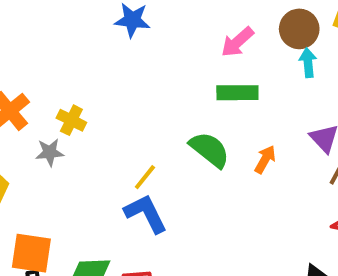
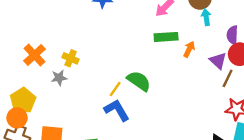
green semicircle: (210, 150) -> (139, 81), moved
orange arrow: (265, 159) -> (189, 49), moved

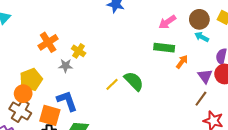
cyan arrow: (206, 17) -> (202, 37), turned -64
brown line: (228, 78) -> (201, 99), moved
blue L-shape: (117, 110) -> (67, 101), moved

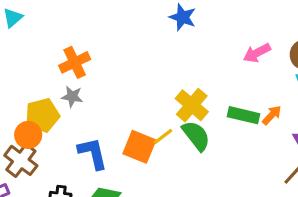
green rectangle: (164, 48) -> (244, 115), moved
yellow cross: (79, 51) -> (192, 105), moved, size x1.5
gray star: (66, 66) -> (72, 97), moved
orange square: (50, 115) -> (139, 147), moved

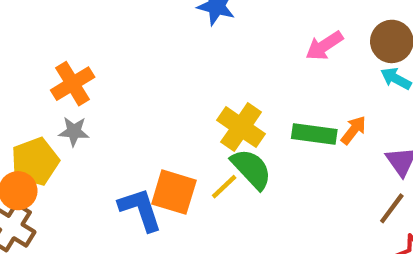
yellow line: (163, 137) -> (224, 187), moved
blue L-shape: (93, 153) -> (140, 209), moved

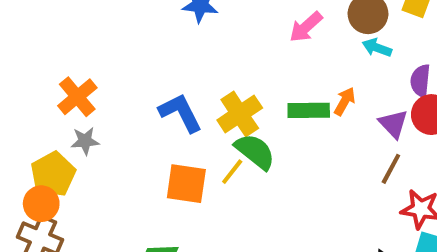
yellow cross: (241, 127) -> (240, 114), turned 30
blue L-shape: (140, 209) -> (180, 113), moved

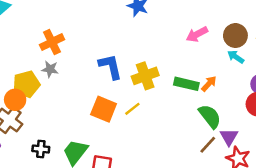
purple triangle: (393, 124) -> (229, 137), moved
green semicircle: (255, 151) -> (210, 116), moved
brown line: (391, 169) -> (208, 145), moved

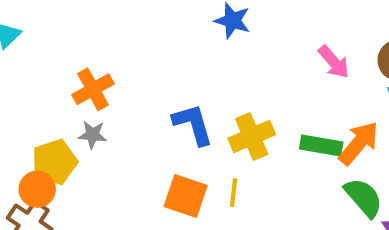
pink arrow: (197, 34) -> (334, 62), turned -100
orange arrow: (209, 84) -> (359, 143), size x1.6
yellow line: (132, 109) -> (234, 193), turned -42

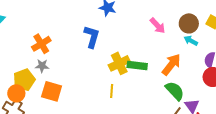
blue L-shape: (193, 124) -> (92, 37), moved, turned 35
green rectangle: (321, 146) -> (137, 65), moved
orange square: (186, 196) -> (52, 91), moved

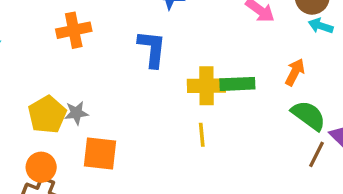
orange cross: (41, 44) -> (74, 30), moved, turned 30
yellow cross: (119, 63) -> (206, 86), turned 35
orange arrow: (171, 65) -> (295, 72), size x0.7
yellow pentagon: (24, 80) -> (47, 115), moved

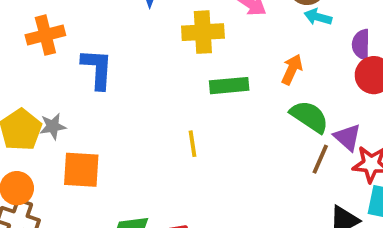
blue L-shape: (152, 49) -> (97, 69), moved
yellow cross: (206, 86) -> (203, 32), moved

